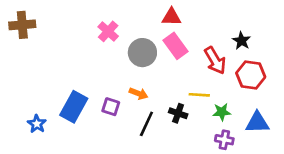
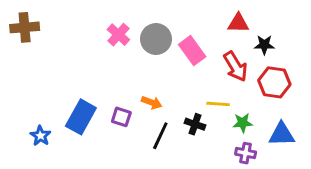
red triangle: (171, 17) -> (238, 23), moved
black star: (241, 41) -> (264, 45), turned -30
gray circle: (142, 53) -> (156, 39), moved

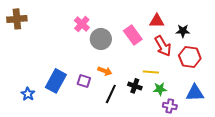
red triangle: (238, 23) -> (157, 21), moved
gray circle: (156, 39) -> (101, 39), moved
green star: (243, 123) -> (160, 89), moved

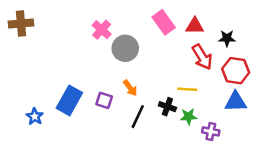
pink rectangle: (133, 35) -> (164, 22), moved
orange arrow: (105, 71) -> (130, 88), turned 32
green star: (160, 89) -> (189, 117), moved
blue triangle: (195, 93) -> (236, 102), moved

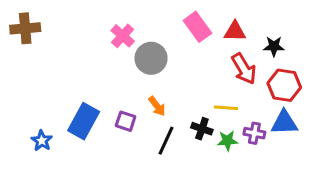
purple cross: (211, 131) -> (254, 133), moved

